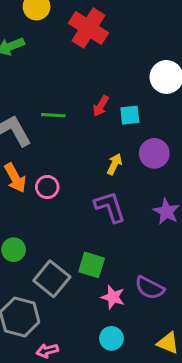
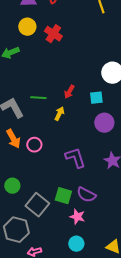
red cross: (88, 28) -> (53, 34), moved, size x0.7
cyan square: (130, 115) -> (96, 98), moved
yellow arrow: (114, 164) -> (59, 114), moved
purple semicircle: (150, 288) -> (86, 195), moved

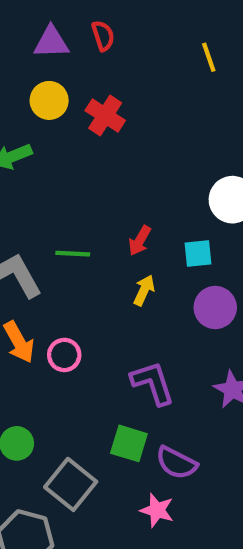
yellow arrow: (59, 114) -> (144, 290), moved
green square: (63, 196) -> (129, 443), moved

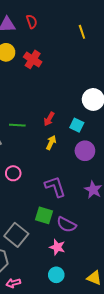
cyan square: (198, 254) -> (77, 125), turned 32

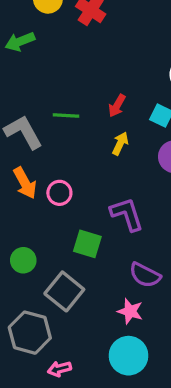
green square: (44, 215) -> (87, 244), moved
cyan circle: (56, 275) -> (129, 356), size x1.5

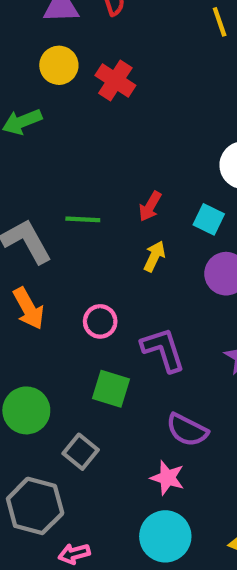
pink circle: (59, 193) -> (100, 321), moved
green circle: (23, 260) -> (26, 410), size x1.4
gray square: (64, 291) -> (81, 452), size x0.7

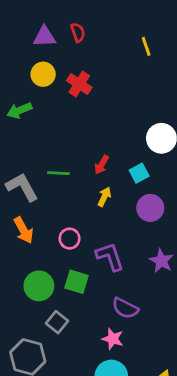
cyan square: (209, 219) -> (139, 173), turned 36
green circle: (26, 410) -> (39, 286), moved

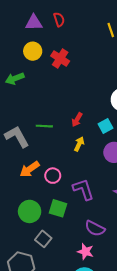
orange arrow: (24, 230) -> (30, 169), moved, turned 84

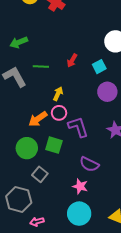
green arrow: (15, 79) -> (19, 42), moved
yellow arrow: (79, 144) -> (58, 94), moved
orange arrow: (30, 169) -> (38, 119), moved
pink circle: (53, 176) -> (59, 113), moved

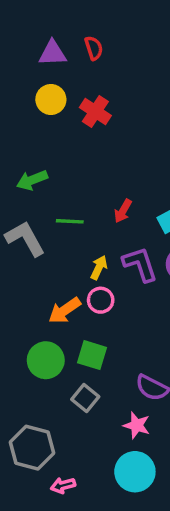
purple L-shape: (78, 127) -> (140, 264), moved
gray square: (40, 174) -> (85, 398), moved

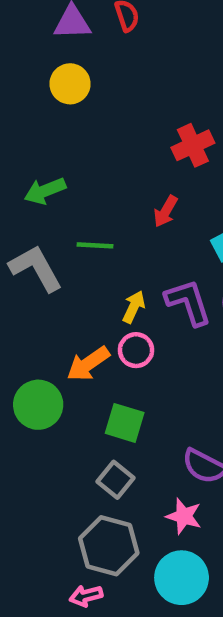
red cross: (95, 112) -> (193, 145), moved, turned 32
red arrow: (123, 211) -> (166, 211), moved
green circle: (46, 360) -> (38, 405), moved
gray hexagon: (32, 448) -> (109, 546), moved

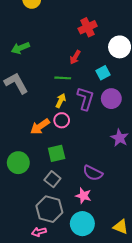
green line: (95, 245) -> (63, 78), moved
purple L-shape: (188, 302) -> (85, 99), turned 35
green circle: (38, 405) -> (18, 163), moved
green square: (125, 423) -> (57, 153), turned -30

